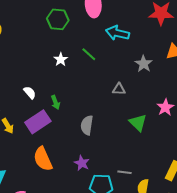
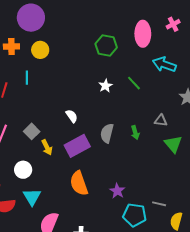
green arrow: (55, 102) -> (135, 133), moved
green triangle: (138, 123) -> (173, 144), moved
gray semicircle: (87, 125) -> (107, 133), moved

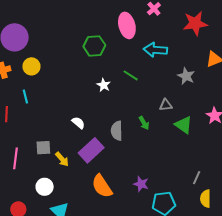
gray square: (32, 131) -> (43, 148), turned -35
gray line: (159, 204) -> (197, 178), moved, turned -64

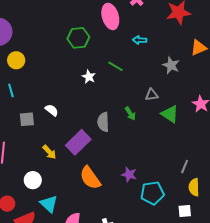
cyan arrow: (155, 50) -> (140, 40), size x0.6
white semicircle: (78, 123) -> (52, 110), moved
gray square: (43, 148) -> (27, 119), moved

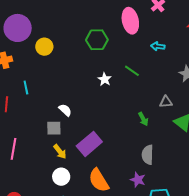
yellow circle: (16, 60) -> (44, 47), moved
gray square: (27, 119) -> (54, 128), moved
gray semicircle: (103, 122) -> (148, 155), moved
white circle: (33, 180) -> (61, 177), moved

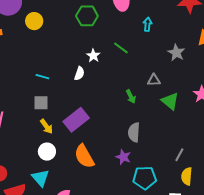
cyan arrow: (158, 46) -> (148, 24), turned 88
cyan line: (26, 87) -> (42, 77), moved, turned -64
white semicircle: (65, 110) -> (79, 73), moved, turned 64

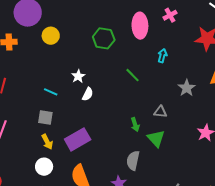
white star: (93, 56) -> (78, 76), moved
green triangle: (170, 101) -> (156, 138), moved

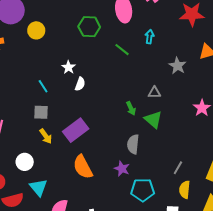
green line: (133, 75) -> (122, 50), moved
cyan line: (51, 92) -> (43, 86), turned 40
white circle: (44, 167) -> (25, 162), moved

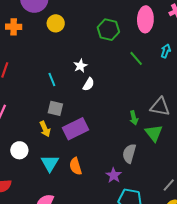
gray triangle: (154, 93) -> (160, 107), size x1.5
gray square: (41, 112) -> (55, 108), moved
orange semicircle: (83, 167) -> (76, 166), size x0.7
cyan triangle: (38, 187) -> (50, 163), moved

